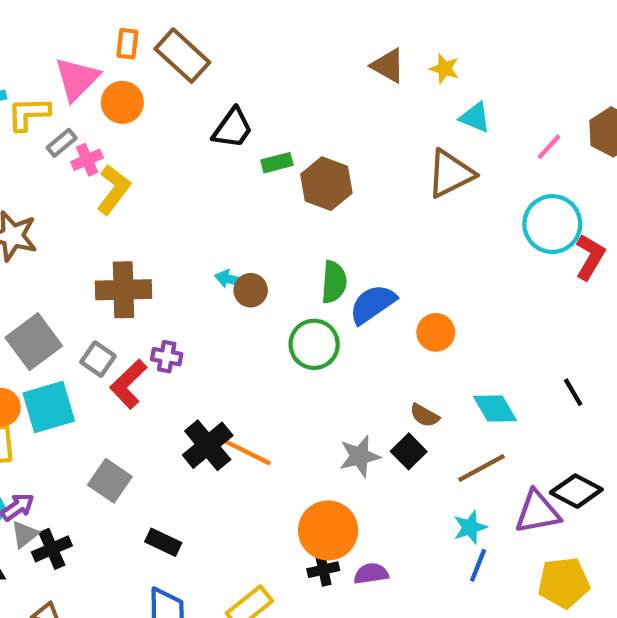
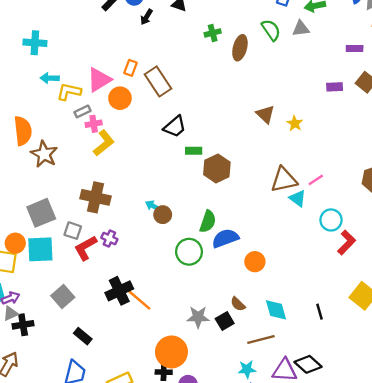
cyan triangle: (475, 117) -> (298, 198), moved
pink line: (549, 147) -> (316, 180), moved
cyan circle: (552, 224) -> (331, 220), size x0.7
gray square: (98, 359) -> (73, 231), turned -30

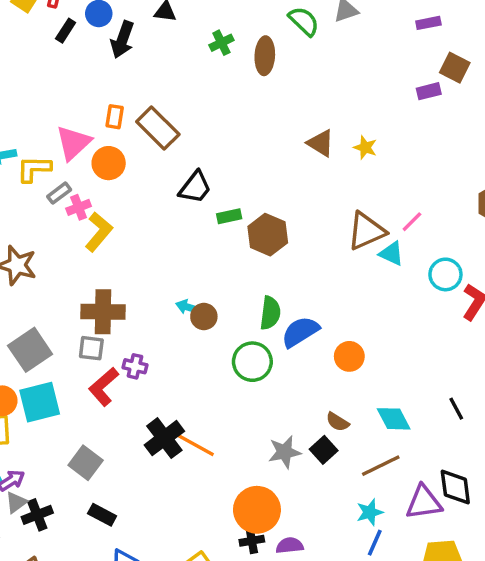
black arrow: (146, 17) -> (122, 40), size x1.5
purple rectangle: (335, 87) -> (429, 91), moved
gray square: (73, 231) -> (91, 348), moved
black rectangle: (83, 336) -> (102, 515), moved
black diamond: (308, 364) -> (455, 487), turned 52

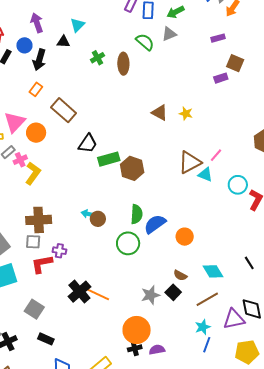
orange rectangle: (115, 117) -> (36, 89), moved, turned 32
green rectangle: (229, 216) -> (109, 159), size x1.5
red L-shape: (104, 387) -> (42, 264), turned 35

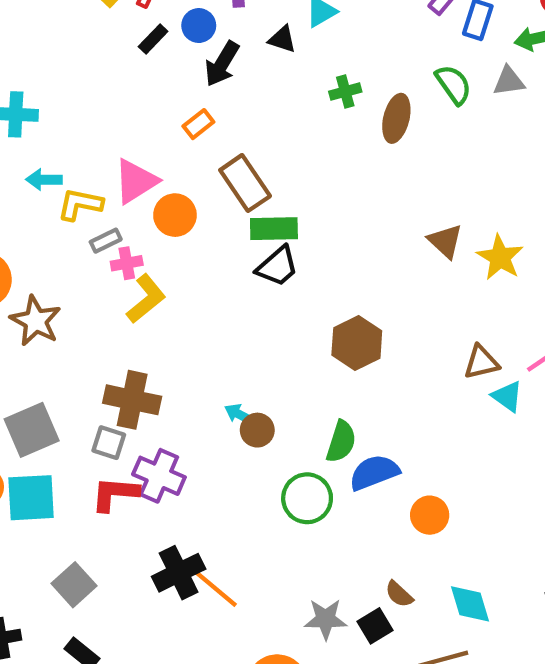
yellow star: (186, 113) -> (500, 257), size x1.5
green rectangle: (109, 159) -> (274, 229), moved
brown triangle: (190, 162) -> (481, 362), size x0.7
purple cross: (59, 251) -> (159, 476), size x1.6

